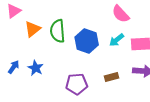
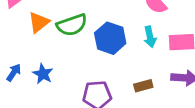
green semicircle: (58, 31) -> (72, 25), turned -105
cyan arrow: (117, 40) -> (150, 37), turned -63

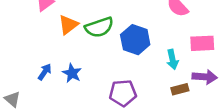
cyan arrow: (150, 37) -> (172, 59), moved
brown rectangle: (143, 86) -> (180, 89), moved

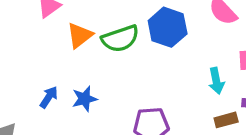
blue hexagon: (135, 40) -> (168, 27), moved
blue star: (72, 73) -> (85, 99), turned 30

